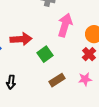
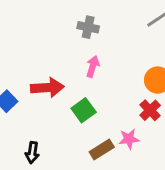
pink arrow: (65, 25) -> (93, 66), moved, size x0.6
pink star: (85, 79) -> (129, 139), moved

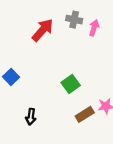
pink arrow: (93, 66) -> (94, 28), moved
red arrow: (47, 88) -> (43, 30), moved, turned -45

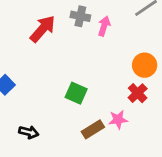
green square: (71, 84) -> (76, 93), turned -30
black arrow: (31, 117) -> (29, 132), turned -84

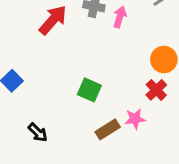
black arrow: (29, 132) -> (38, 132), turned 30

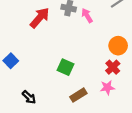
pink arrow: (120, 17) -> (87, 16), turned -48
pink star: (135, 119) -> (107, 88), moved

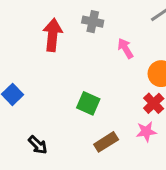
pink arrow: (87, 16) -> (125, 48), moved
red arrow: (40, 18) -> (53, 35), turned -35

